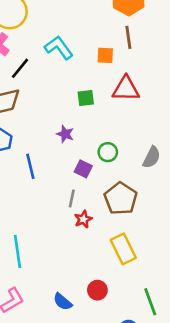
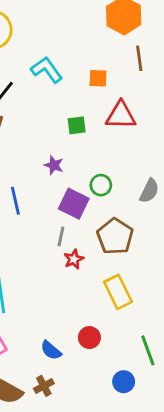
brown line: (128, 37) -> (139, 58), moved
purple square: (83, 169) -> (74, 204), size x1.5

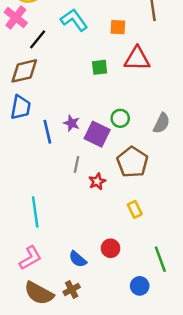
purple star: (54, 165) -> (72, 123), moved
gray line: (61, 236) -> (77, 164), moved
yellow rectangle: (118, 292) -> (135, 209), size x0.6

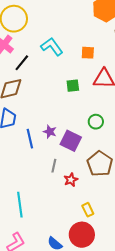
green circle: (120, 118) -> (96, 122), moved
yellow rectangle: (135, 209) -> (88, 210), moved
red circle: (111, 248) -> (82, 235), size x1.6

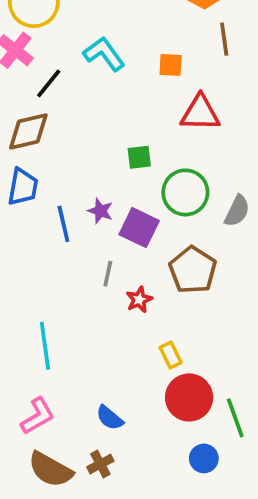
green square: (73, 86) -> (139, 157), moved
green circle: (96, 122) -> (185, 192), size x1.6
red circle: (82, 235) -> (189, 397), moved

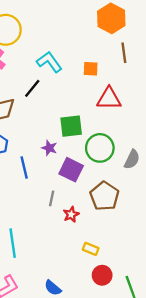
black line: (49, 83) -> (32, 88), moved
green square: (139, 157) -> (71, 126), size x1.5
purple star: (100, 211) -> (49, 148), moved
yellow rectangle: (171, 355) -> (91, 249), turned -42
red circle: (189, 397) -> (102, 275), size x0.7

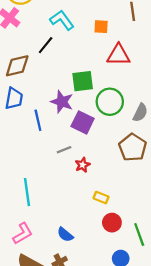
purple star: (49, 148) -> (62, 102), size x1.5
brown pentagon: (104, 196) -> (133, 147), moved
gray line: (52, 198) -> (64, 150), turned 56

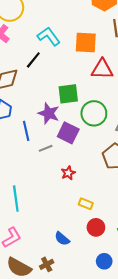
orange square: (101, 27) -> (86, 42), size x1.6
gray line: (64, 150) -> (46, 148), moved
blue semicircle: (65, 235) -> (62, 239), moved

